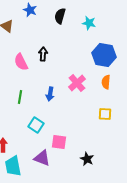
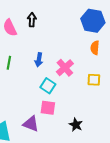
pink cross: (77, 83) -> (65, 68), moved
cyan square: (36, 125) -> (48, 86), moved

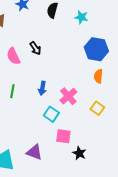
black arrow: (32, 20) -> (35, 48), turned 144
yellow square: (94, 80) -> (97, 108), turned 32
pink square: (48, 108) -> (63, 136), moved

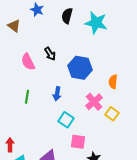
cyan star: (81, 17) -> (96, 23), size x1.6
blue hexagon: (96, 49) -> (80, 68), moved
pink cross: (68, 96) -> (94, 102), moved

